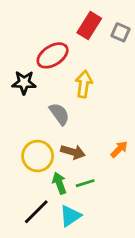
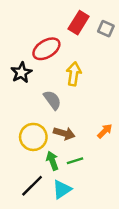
black star: (24, 83) -> (21, 73), turned -30

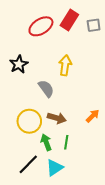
gray square: (106, 29) -> (94, 25), turned -32
red ellipse: (46, 49) -> (41, 26), moved
green line: (75, 161) -> (66, 142), turned -64

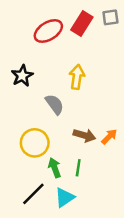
gray square: (94, 25) -> (110, 17), moved
brown arrow: (57, 118) -> (84, 135), moved

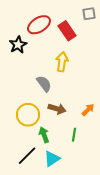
red rectangle: (82, 24) -> (67, 31), moved, turned -66
black star: (22, 76) -> (18, 45), moved
brown arrow: (84, 135) -> (57, 109), moved
green line: (78, 168) -> (74, 135), moved

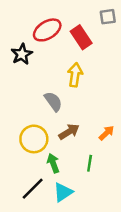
brown arrow: (57, 109) -> (69, 132), turned -48

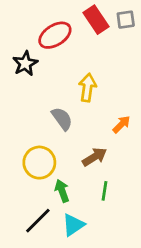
red rectangle: (81, 37) -> (96, 20), moved
brown arrow: (69, 132) -> (95, 157), moved
orange arrow: (107, 133) -> (121, 124), moved

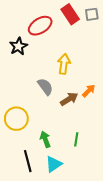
brown arrow: (95, 157) -> (69, 99), moved
yellow circle: (39, 163) -> (16, 119), moved
black line: (38, 221) -> (28, 161), turned -60

